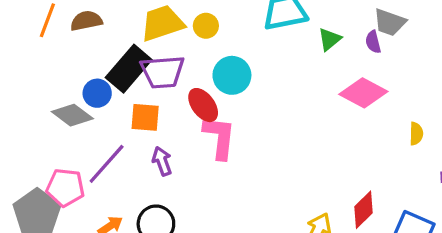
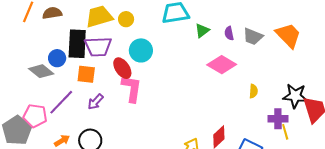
gray trapezoid: (390, 22) -> (253, 37), moved
black rectangle: (129, 69) -> (77, 44), turned -40
purple arrow: (162, 161) -> (96, 102), turned -120

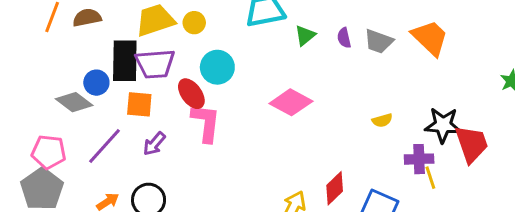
pink diamond: (222, 65) -> (291, 102), moved
yellow semicircle: (253, 91) -> (382, 120), turned 72
pink pentagon: (35, 116) -> (49, 152), moved

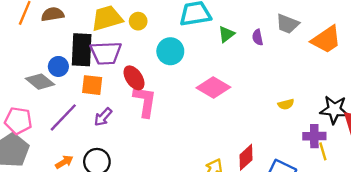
orange trapezoid: (430, 38) -> (326, 40), turned 100
gray trapezoid: (379, 41) -> (287, 24), moved
cyan circle: (217, 67) -> (170, 51), moved

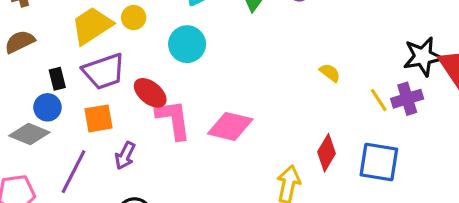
black rectangle: (82, 50) -> (57, 79), moved, size x0.5
pink diamond: (213, 87) -> (230, 126), moved
yellow semicircle: (286, 104) -> (330, 73), moved, turned -112
yellow line: (323, 151) -> (379, 100), moved

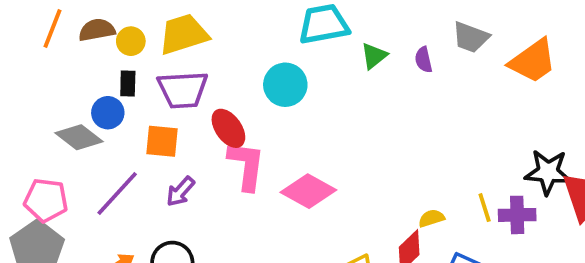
yellow circle: (134, 18) -> (131, 41), moved
yellow semicircle: (330, 73) -> (431, 218), moved, turned -70

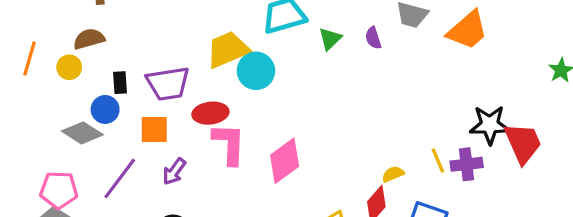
orange line: (52, 29) -> (29, 58), moved
yellow trapezoid: (184, 34) -> (228, 50), moved
yellow circle: (131, 41) -> (69, 67), moved
red ellipse: (228, 128) -> (210, 113), turned -56
pink diamond: (308, 191) -> (285, 161), turned -60

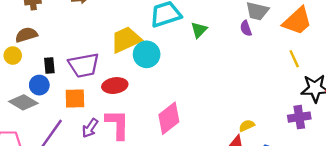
purple semicircle: (373, 38) -> (246, 28), moved
pink L-shape: (229, 144) -> (117, 124), moved
yellow line: (438, 161) -> (294, 59), moved

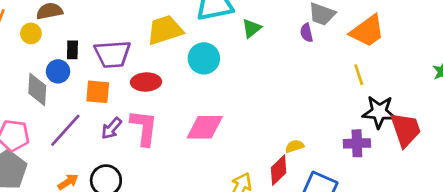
cyan circle: (147, 54) -> (204, 58), moved
gray diamond: (23, 102) -> (37, 89), turned 56
pink diamond: (169, 118) -> (205, 127), turned 32

